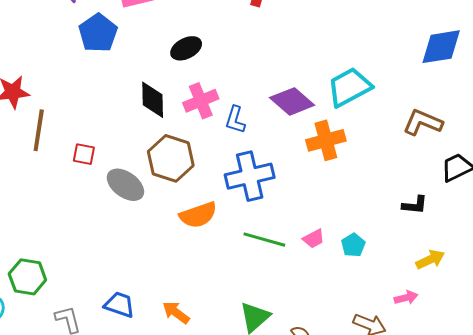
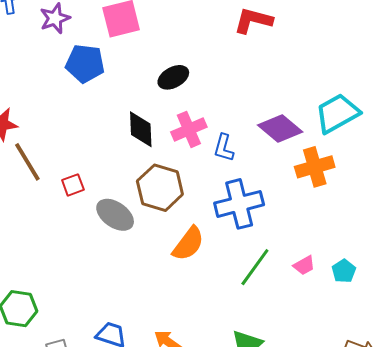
blue pentagon: (98, 33) -> (85, 63), turned -30
brown line: (39, 130) -> (27, 162), turned -39
red square: (84, 154) -> (73, 185), turned -30
orange semicircle: (198, 215) -> (188, 244), turned -33
green line: (264, 240) -> (255, 267), turned -69

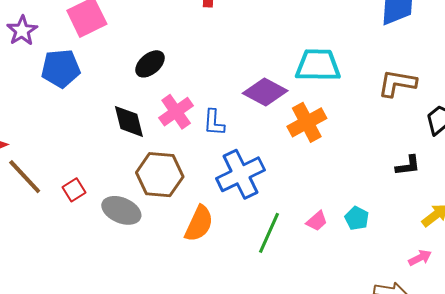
cyan trapezoid: (337, 113) -> (318, 65), turned 42

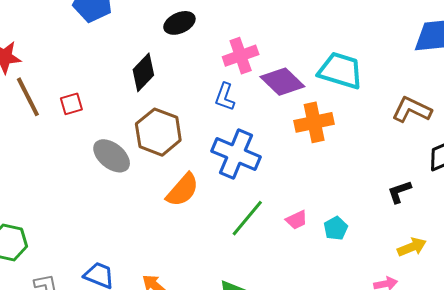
pink cross: (176, 112) -> (241, 56), moved
black diamond: (129, 121) -> (143, 72), turned 42
black L-shape: (408, 166) -> (399, 192), turned 152
blue cross: (240, 174) -> (236, 154), turned 33
red square: (74, 190) -> (71, 104), moved

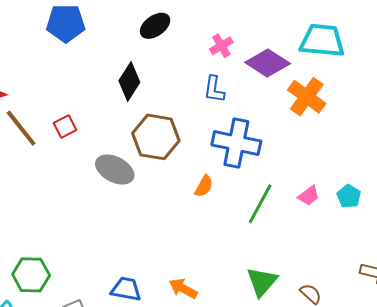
pink cross: (241, 56) -> (221, 46), size x0.7
orange cross: (314, 122) -> (307, 97), turned -30
orange semicircle: (183, 190) -> (204, 186), moved, size x0.6

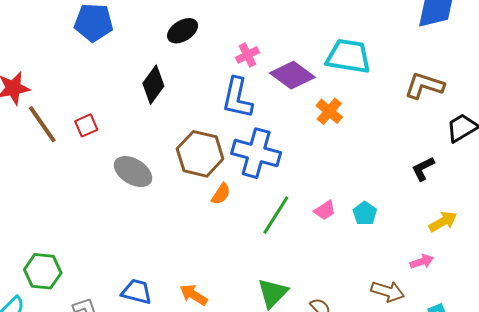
blue L-shape: (214, 89) -> (237, 98), size x1.5
orange cross: (307, 97) -> (329, 111), size x0.7
brown hexagon: (156, 137) -> (200, 154), moved

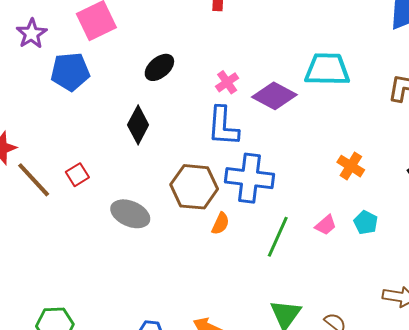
orange cross: (329, 111) -> (351, 166), moved

